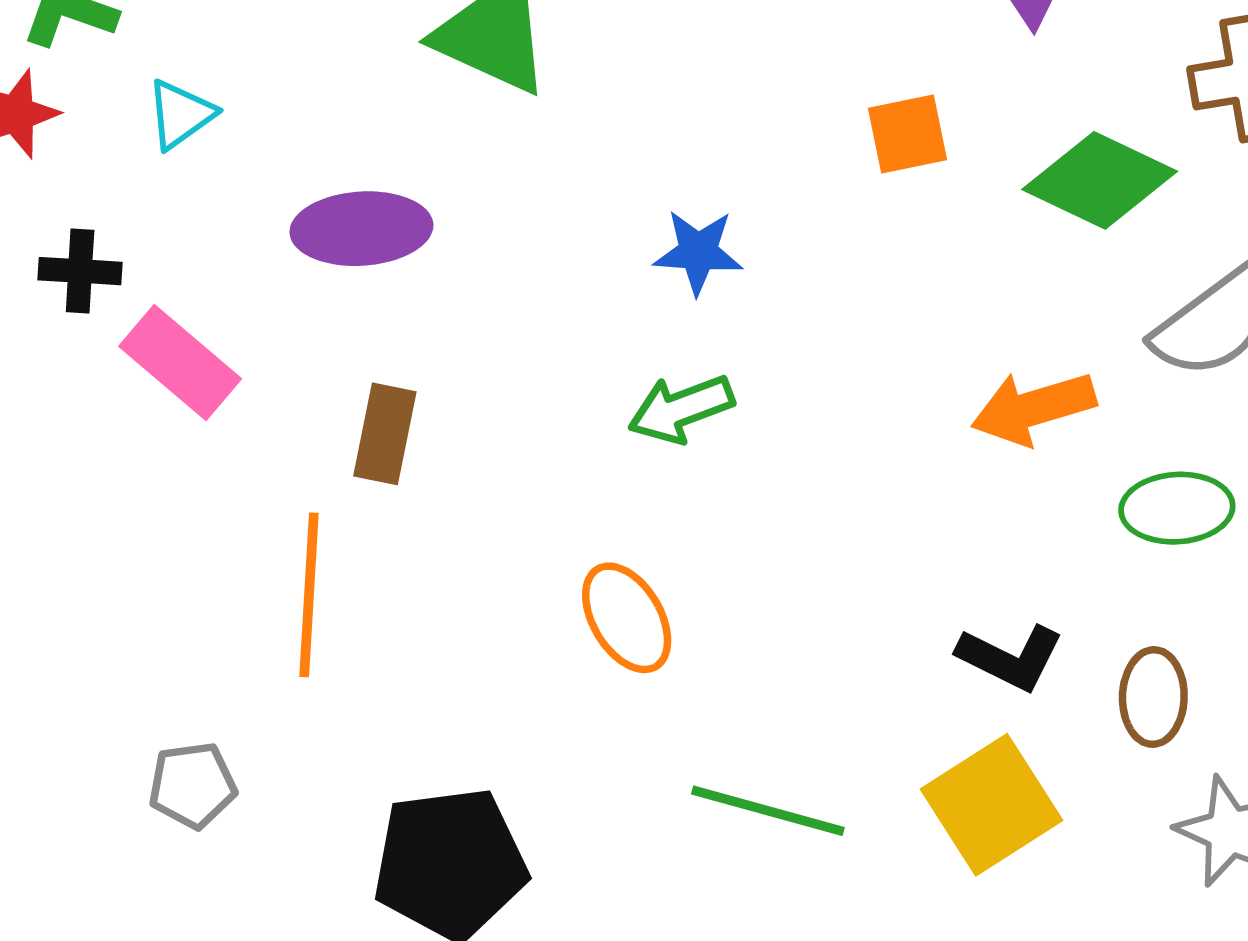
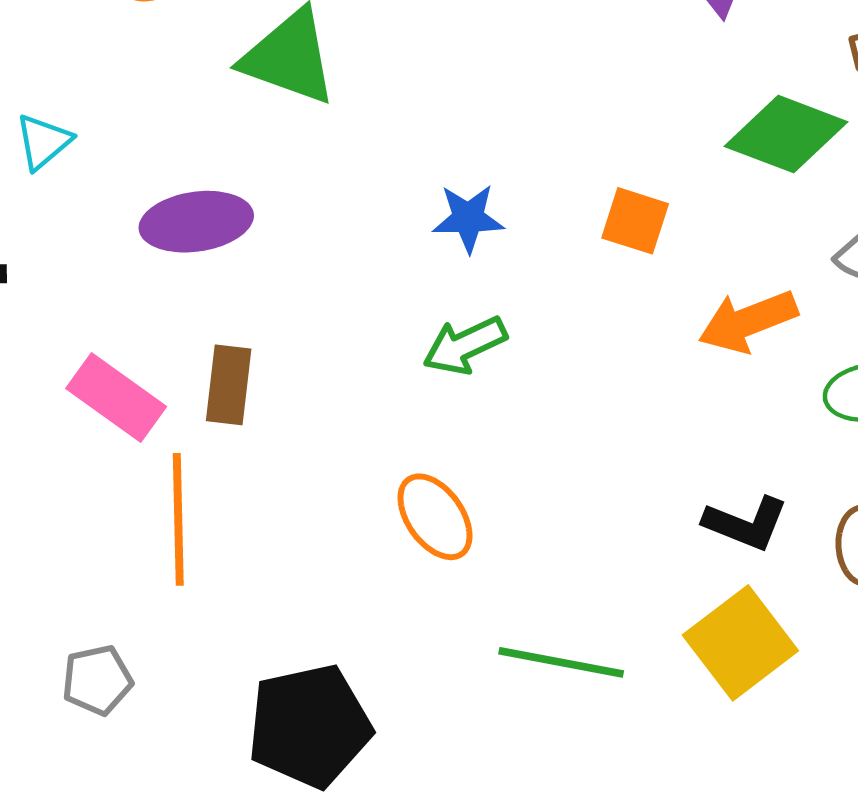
orange square: (908, 134) -> (635, 221), moved, turned 34
pink rectangle: (180, 363) -> (116, 398), moved

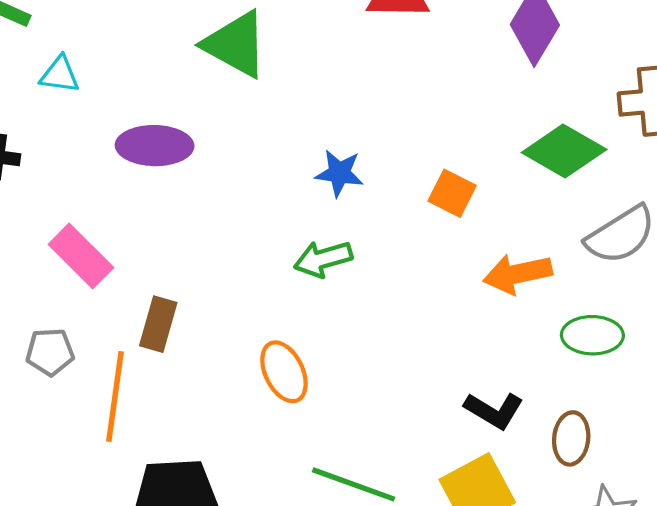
cyan triangle: (43, 142) -> (60, 75), turned 39
brown rectangle: (229, 385) -> (158, 324), moved
orange line: (178, 519) -> (115, 397), moved
gray pentagon: (97, 680) -> (50, 352), moved

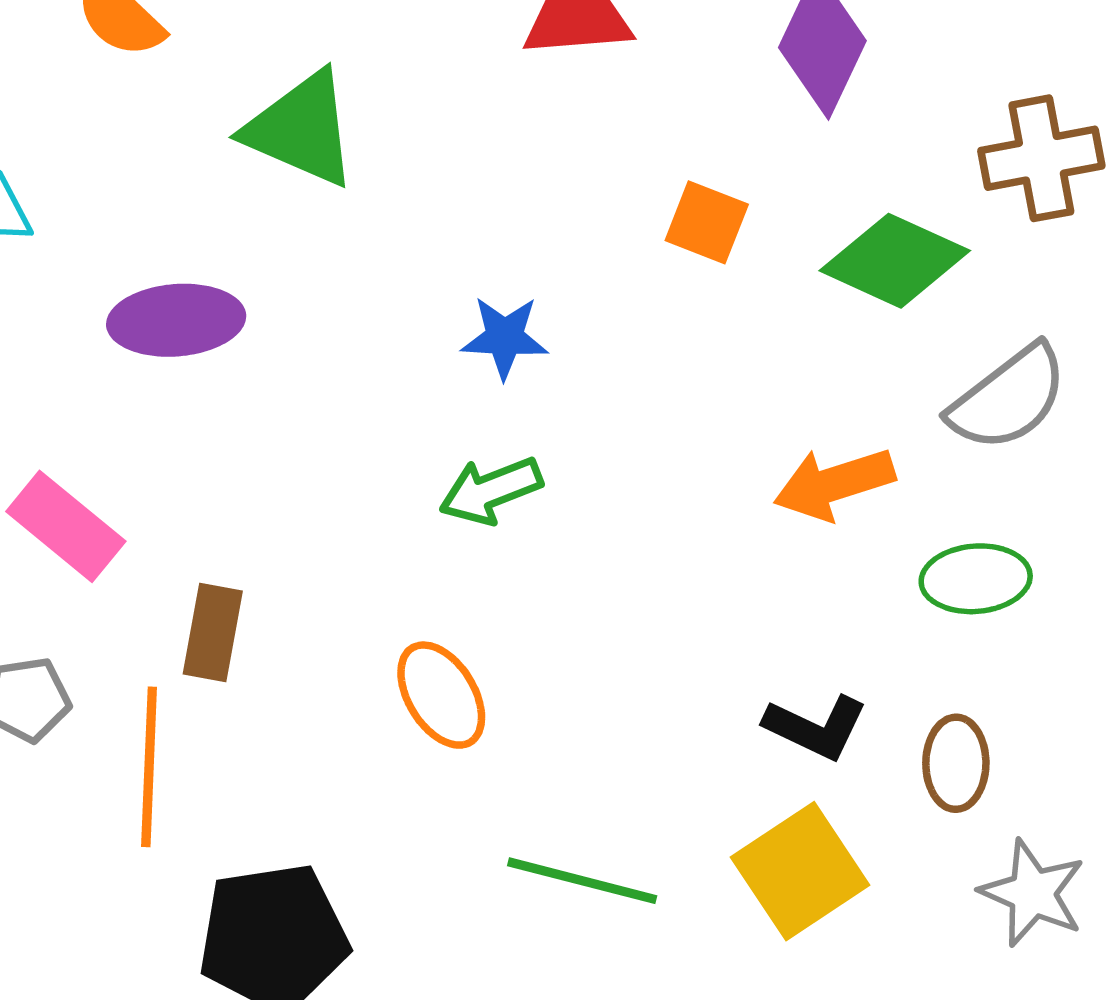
orange square: (452, 193) -> (707, 222), moved

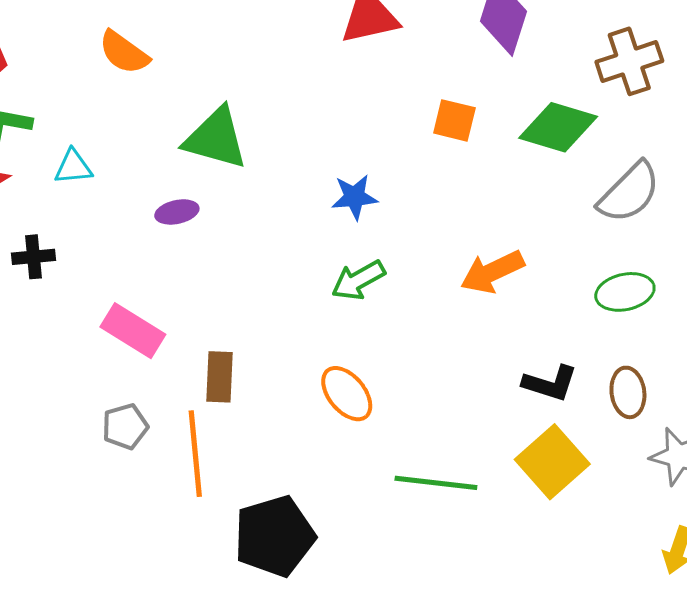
green triangle: (301, 129) -> (216, 138), moved
purple ellipse: (176, 320) -> (177, 212), size x0.6
orange arrow: (834, 484) -> (492, 272), moved

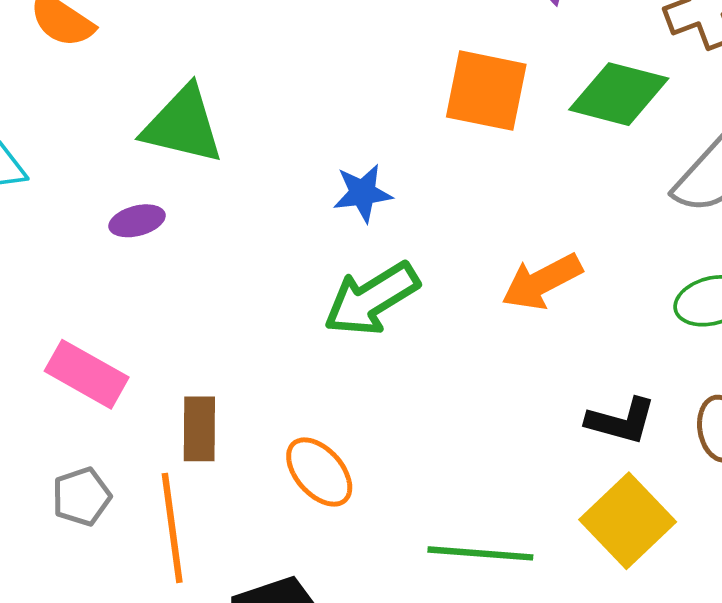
orange square: (454, 120) -> (486, 91), size x1.5
green arrow: (358, 280) -> (371, 299), size x1.4
orange ellipse: (347, 394) -> (319, 472), moved

